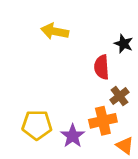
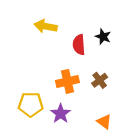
red semicircle: (102, 67) -> (79, 45), moved
orange cross: (103, 121) -> (67, 81), moved

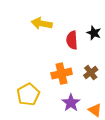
yellow pentagon: (31, 104) -> (28, 94), turned -30
purple star: (61, 114) -> (71, 103), moved

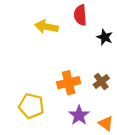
red semicircle: (72, 40) -> (80, 15), moved
yellow pentagon: (28, 94) -> (31, 106), turned -30

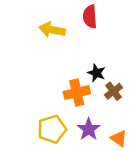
black star: (105, 37) -> (96, 73), moved
yellow pentagon: (31, 106) -> (52, 129), moved, turned -30

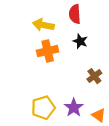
black star: (96, 73) -> (80, 41), moved
orange cross: (77, 93) -> (48, 51), moved

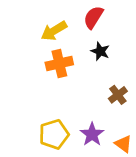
red semicircle: (75, 14) -> (93, 17), turned 36
yellow arrow: (43, 25) -> (54, 31), turned -42

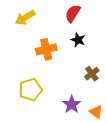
yellow arrow: (54, 31) -> (25, 18), moved
yellow pentagon: (54, 134) -> (30, 90), moved

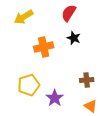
brown cross: (92, 74) -> (87, 80), moved, turned 32
purple star: (72, 104) -> (55, 98), moved

